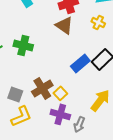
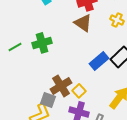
green cross: (23, 45) -> (42, 43), turned -30
gray square: (15, 94) -> (48, 100), moved

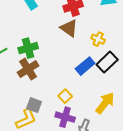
yellow cross: (117, 20) -> (98, 39), moved
brown cross: (61, 86) -> (28, 69), moved

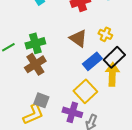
brown triangle: (69, 28) -> (78, 38), moved
yellow square: (65, 96) -> (85, 91), moved, size x1.6
yellow arrow: (105, 103) -> (112, 74), moved, turned -35

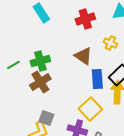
yellow cross: (105, 34) -> (110, 43), moved
blue rectangle: (92, 61) -> (97, 79), turned -54

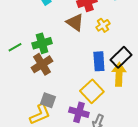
yellow cross: (110, 43) -> (103, 25), moved, turned 32
brown triangle: (83, 56) -> (75, 22), moved

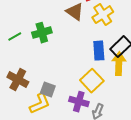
yellow cross: (103, 25) -> (103, 15), size x1.5
brown cross: (42, 64) -> (18, 80), moved, turned -30

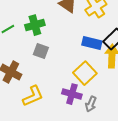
blue rectangle: (99, 51) -> (92, 43), turned -72
gray square: (48, 90) -> (41, 51), moved

